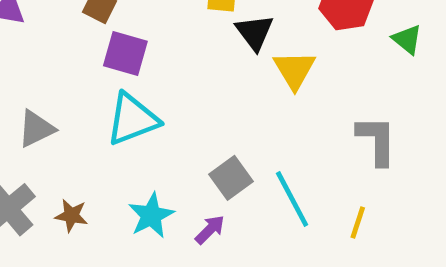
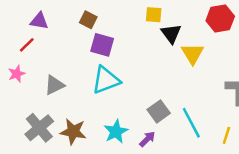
brown star: (71, 215) -> (73, 132), size x1.5

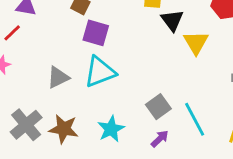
gray triangle: (54, 85) -> (58, 77), moved
purple arrow: (147, 139) -> (160, 139), moved

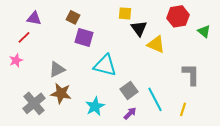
yellow triangle: (196, 43) -> (156, 44), turned -36
cyan triangle: (100, 72) -> (105, 65), moved, turned 35
brown star: (64, 129) -> (61, 93), moved

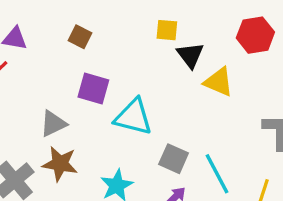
purple square: (84, 37) -> (93, 89), moved
gray square: (129, 90) -> (174, 159), turned -30

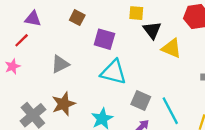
purple square: (93, 89) -> (104, 39), moved
gray triangle: (53, 124) -> (60, 64), moved
brown star: (60, 164) -> (64, 104), turned -30

